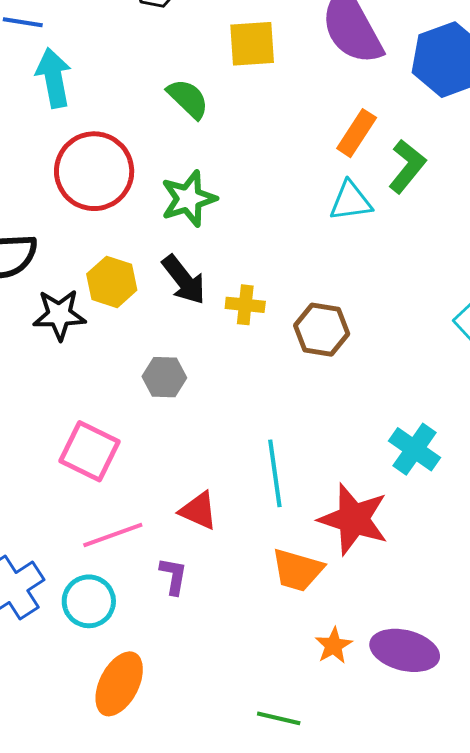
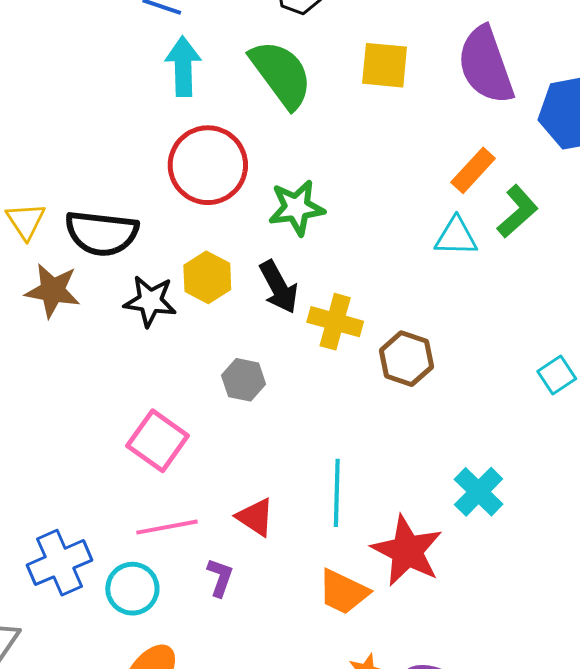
green semicircle: (188, 99) -> (281, 74), moved, size x1.6
yellow cross: (245, 305) -> (335, 322), size x1.4

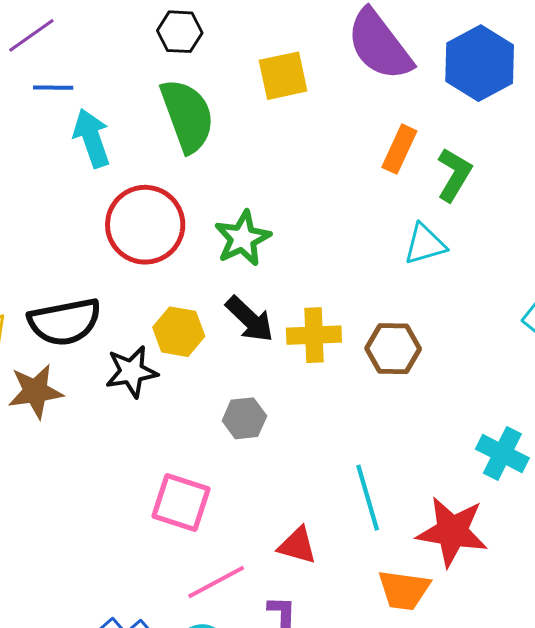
green semicircle: (281, 74) -> (187, 116), turned 34
cyan triangle: (456, 237) -> (425, 244), moved

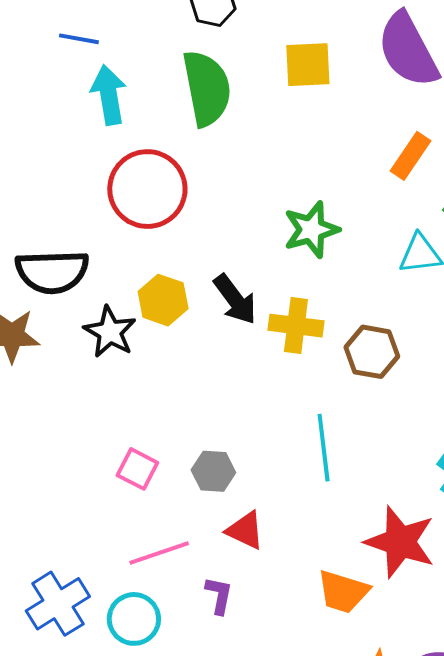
green star: (243, 238) -> (311, 230), moved
black star: (131, 372) -> (110, 332), turned 30
gray hexagon: (244, 418) -> (213, 471), moved
cyan line: (368, 498) -> (324, 448), moved
pink square: (181, 503) -> (137, 469), size x0.7

